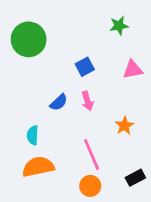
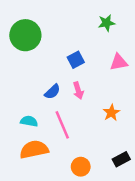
cyan semicircle: (33, 135) -> (29, 121), turned 98
pink line: (92, 154) -> (62, 125), moved

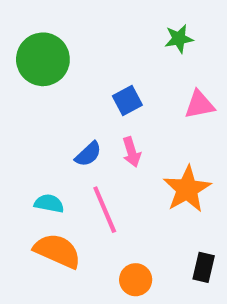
orange star: (111, 113) -> (187, 189), size x1.6
orange semicircle: (34, 149) -> (57, 251), turned 36
black rectangle: (121, 159) -> (204, 267), turned -49

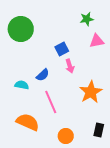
pink triangle: (199, 105) -> (97, 41), moved
pink arrow: (132, 152) -> (70, 66), moved
cyan semicircle: (49, 204) -> (22, 85), moved

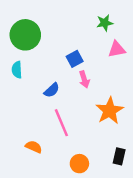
cyan semicircle: (22, 85) -> (17, 70), moved, turned -104
orange semicircle: (28, 122) -> (34, 147), size x0.6

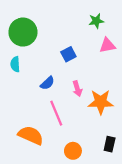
pink arrow: (84, 79) -> (77, 89), moved
orange star: (110, 111) -> (101, 102), turned 30
orange semicircle: (34, 147) -> (31, 135), size x1.6

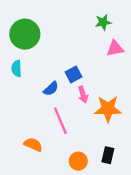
blue square: (68, 54) -> (74, 74), moved
orange semicircle: (31, 135) -> (33, 144), size x0.7
black rectangle: (110, 144) -> (108, 155), moved

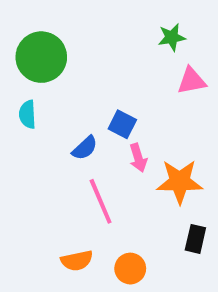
blue square: (74, 74) -> (122, 124), turned -35
orange semicircle: (33, 144) -> (77, 261), moved, turned 144
black rectangle: (108, 155) -> (195, 239), moved

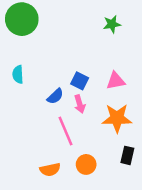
green circle: (41, 57) -> (22, 19), moved
pink triangle: (191, 81) -> (116, 81), moved
pink arrow: (138, 158) -> (80, 104), moved
orange circle: (130, 269) -> (86, 164), moved

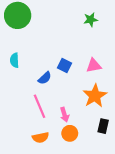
pink arrow: (80, 104) -> (65, 115), moved
orange star: (117, 118) -> (95, 96), turned -30
pink line: (66, 131) -> (39, 106), moved

